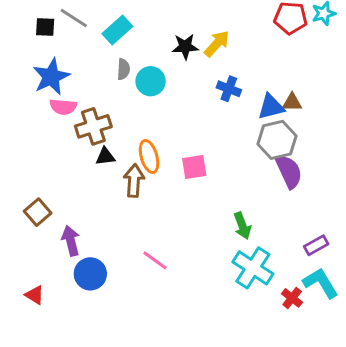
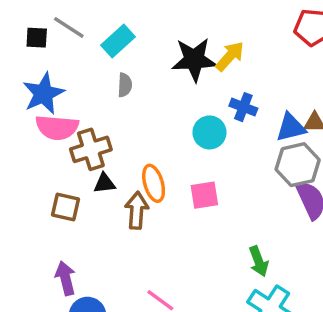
black star: (185, 47) -> (194, 60), size x1.5
cyan circle: (151, 81) -> (209, 132), moved
pink semicircle: (63, 107) -> (57, 127), size x1.4
brown square: (38, 212) -> (65, 207), moved, turned -36

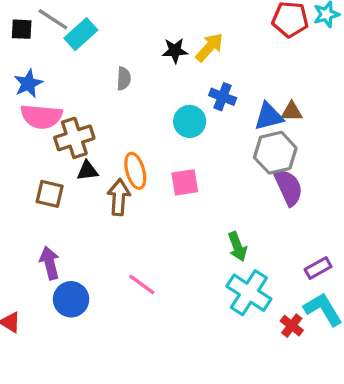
cyan rectangle: (118, 41) -> (81, 34), moved
black star: (194, 60) -> (175, 51), size x0.6
gray semicircle: (125, 85) -> (124, 79), moved
blue star: (43, 94) -> (28, 84), size x0.7

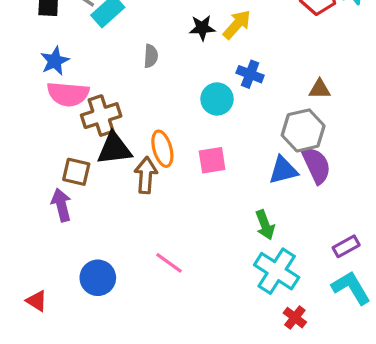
blue triangle: (269, 116) -> (283, 170), moved
black triangle: (88, 171) -> (114, 149), size x1.6
purple arrow: (50, 263) -> (61, 205), moved
red cross: (292, 326) -> (295, 318), moved

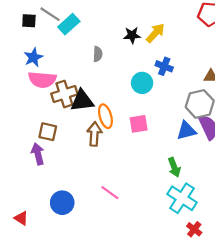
black triangle: (114, 149) -> (82, 101), moved

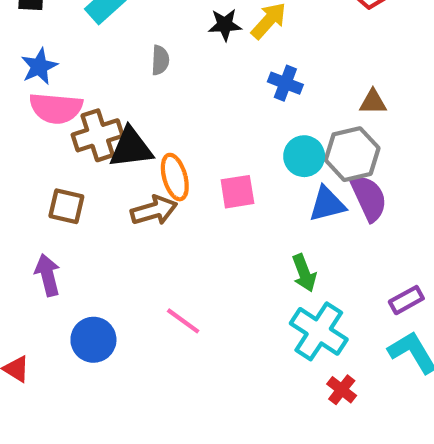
cyan circle: (142, 83) -> (304, 156), moved
brown arrow: (94, 134) -> (154, 210), turned 70
purple arrow: (38, 154) -> (48, 275), moved

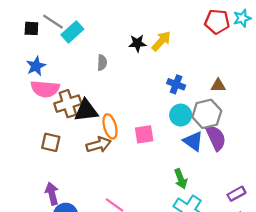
blue cross: (285, 83) -> (176, 84), moved
blue triangle: (327, 204) -> (193, 141), turned 50
purple arrow: (48, 275) -> (52, 194), moved

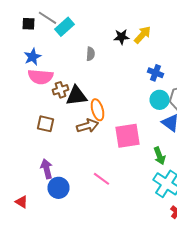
brown cross: (68, 104) -> (60, 90), size x0.7
pink square: (144, 134) -> (128, 136), moved, size x1.5

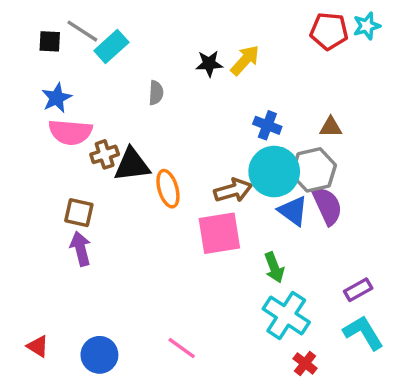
cyan circle: (160, 100) -> (274, 172), size x1.5
brown arrow: (88, 126) -> (233, 190), moved
purple arrow: (46, 169) -> (81, 249), moved
pink line: (102, 179) -> (182, 348), moved
blue circle: (58, 188) -> (99, 355), moved

